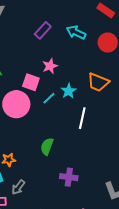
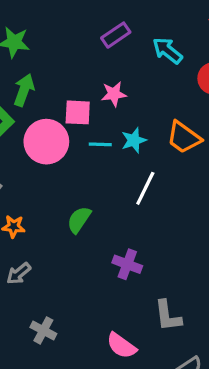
pink square: (31, 82) -> (78, 112), turned -30
cyan line: (49, 98) -> (100, 144), turned 32
purple cross: (69, 177) -> (127, 264), moved

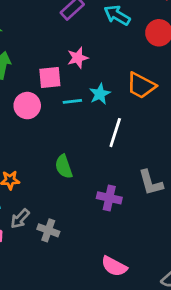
pink circle: (46, 142) -> (27, 106), size x0.7
green semicircle: (79, 220) -> (64, 167), turned -45
gray L-shape: (168, 316) -> (151, 183), moved
gray cross: (43, 330) -> (48, 230), moved

